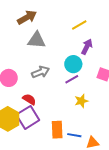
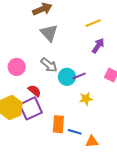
gray triangle: (37, 40) -> (49, 33), turned 36
cyan circle: (73, 64) -> (67, 77), moved
gray arrow: (41, 72) -> (49, 65), turned 54

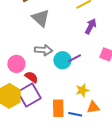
gray arrow: (49, 65) -> (44, 50), turned -30
pink circle: (17, 67) -> (16, 64), moved
yellow star: (86, 99) -> (82, 90), moved
orange triangle: (92, 141) -> (93, 107), moved

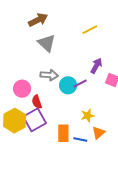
purple arrow: (91, 26) -> (96, 66), moved
red semicircle: (31, 77) -> (37, 102), turned -144
orange triangle: (93, 107) -> (98, 133), turned -32

